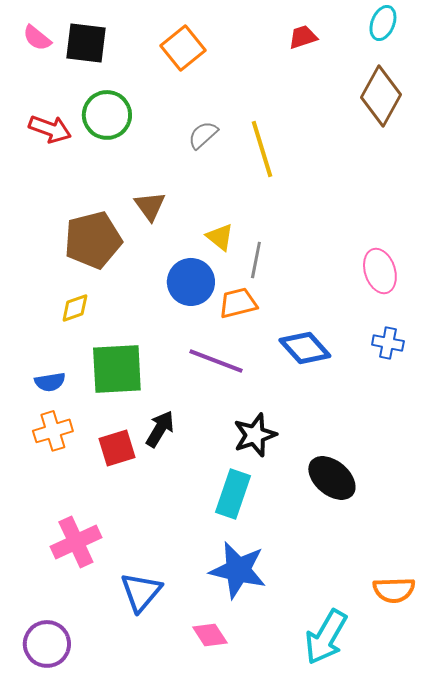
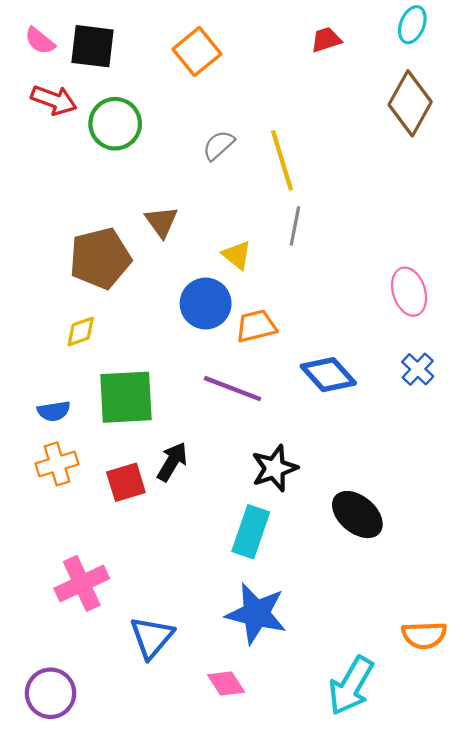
red arrow: (50, 129) -> (54, 100), moved
gray line: (256, 260) -> (295, 226), moved
blue cross: (388, 343) -> (418, 369), turned 32

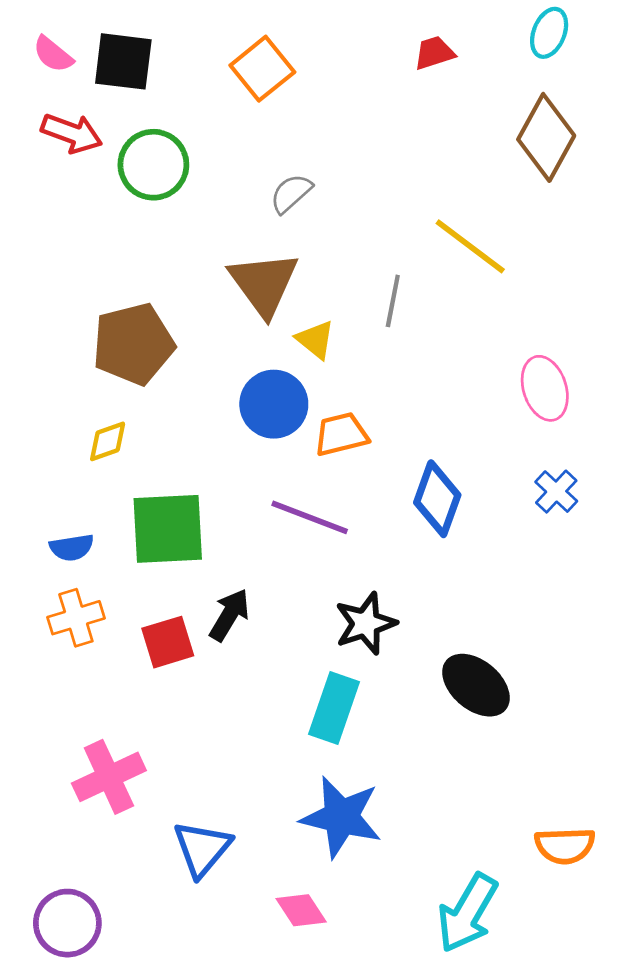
yellow line: (282, 160) -> (470, 246), moved, turned -36
brown triangle: (161, 222) -> (264, 284), moved, size x1.6
blue diamond: (328, 375) -> (437, 499), turned 62

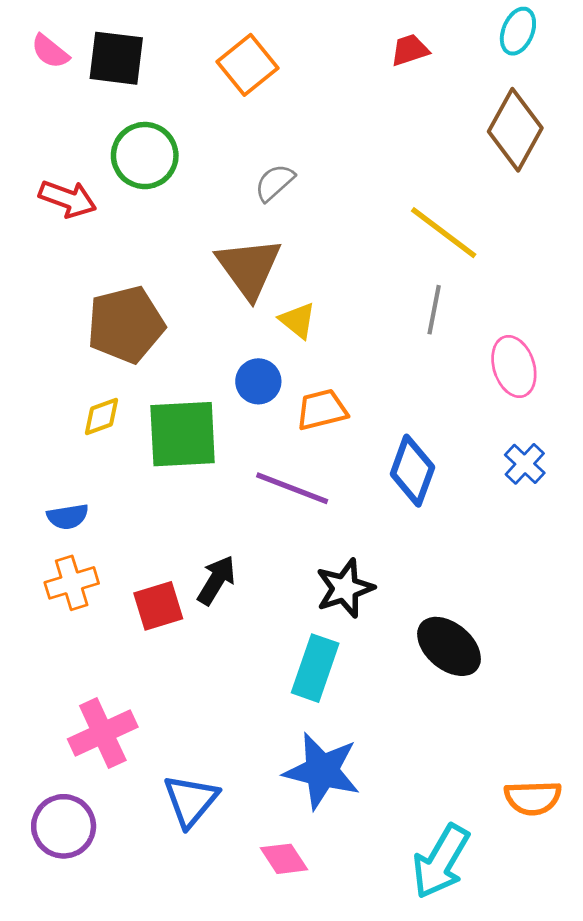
red arrow: (72, 133) -> (68, 199), moved
gray line: (393, 301) -> (434, 310), moved
blue circle: (274, 404) -> (258, 381), size x0.7
green square: (168, 529) -> (183, 434), moved
purple circle: (67, 923) -> (64, 826), moved

